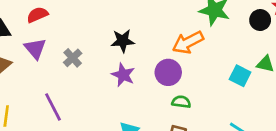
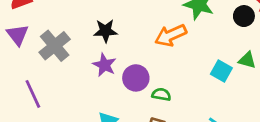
gray cross: (73, 58) -> (55, 46), size x1.6
purple circle: (168, 72) -> (136, 78), moved

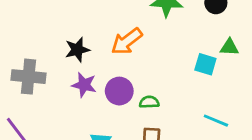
orange arrow: (171, 35) -> (127, 41), moved
gray cross: (55, 46) -> (29, 77), turned -32

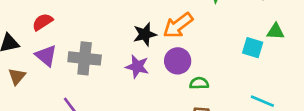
black star: (77, 50) -> (145, 34), moved
purple circle: (119, 91) -> (178, 61), moved

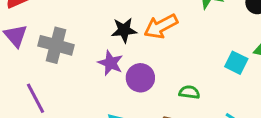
purple circle: (178, 61) -> (140, 78), moved
green semicircle: (199, 83) -> (189, 92), moved

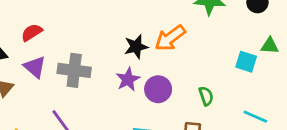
purple star: (111, 63) -> (128, 79), turned 30
green semicircle: (189, 92) -> (206, 96), turned 72

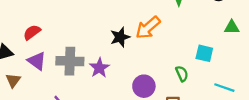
cyan square: (246, 62) -> (204, 53), moved
purple star: (128, 79) -> (99, 68), moved
purple circle: (158, 89) -> (144, 86), moved

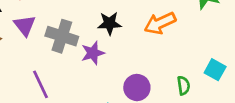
black star: (120, 37) -> (109, 23), moved

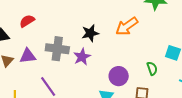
purple triangle: (25, 25) -> (28, 56), moved, turned -48

